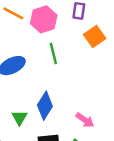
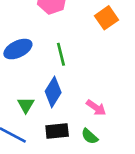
green line: (53, 53) -> (61, 54), moved

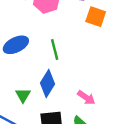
orange square: (107, 18) -> (96, 17), turned -36

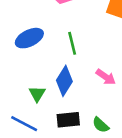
pink arrow: (86, 98) -> (106, 77), moved

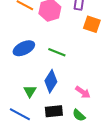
green line: (72, 43) -> (57, 52), turned -54
pink arrow: (106, 77) -> (83, 92), moved

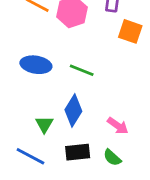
blue ellipse: (24, 48) -> (36, 65), turned 35

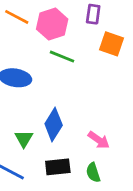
green line: (82, 70) -> (62, 57), moved
green semicircle: (112, 158) -> (93, 173), turned 30

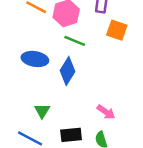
blue diamond: (54, 124) -> (67, 71), moved

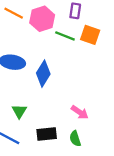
green line: (75, 41) -> (65, 36), moved

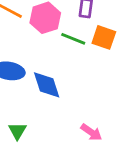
blue diamond: (43, 74) -> (47, 85), turned -50

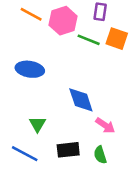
blue diamond: (47, 85) -> (81, 100), moved

